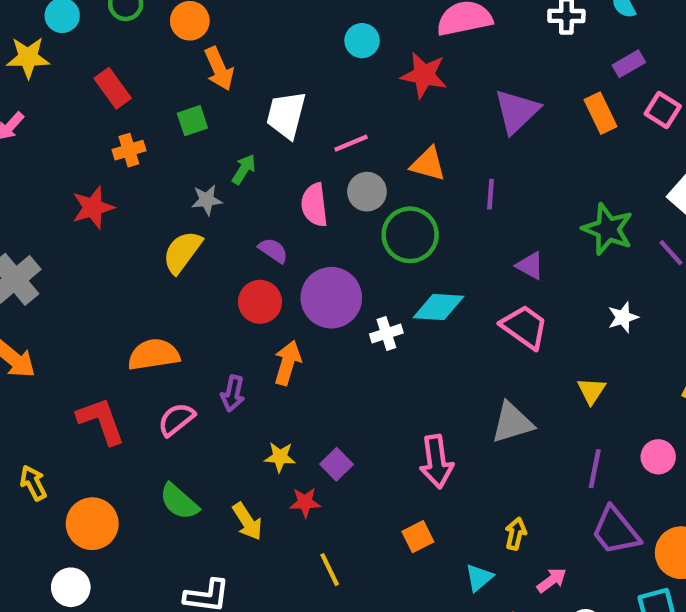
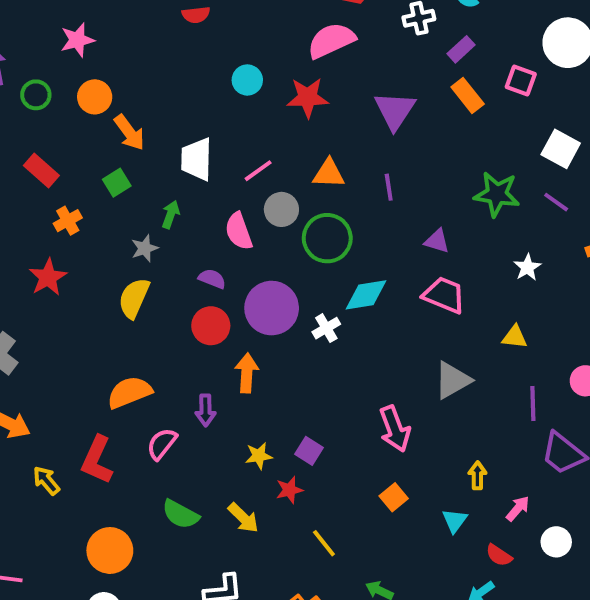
purple rectangle: (629, 64) -> (461, 49), moved
yellow triangle: (591, 391) -> (515, 337), turned -44
red L-shape: (101, 421) -> (97, 460), turned -123
yellow arrow: (33, 483) -> (46, 481), moved

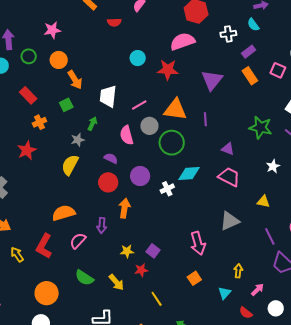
orange triangle: (329, 174) -> (175, 110), size x1.4
purple circle: (272, 308) -> (140, 176), size x0.7
purple line: (533, 404) -> (270, 236), turned -30

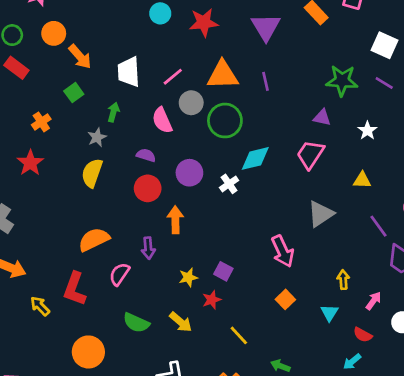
red rectangle: (28, 95) -> (16, 68), moved
purple triangle: (228, 149) -> (322, 118), moved
pink trapezoid: (229, 177) -> (310, 154), turned -75

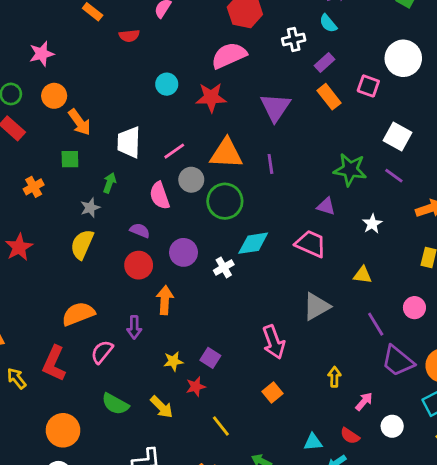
green square: (74, 93) -> (70, 159), turned 30
pink trapezoid: (310, 154) -> (311, 244), turned 76
red star: (30, 163) -> (19, 247), moved
cyan triangle: (330, 313) -> (313, 442), moved, turned 48

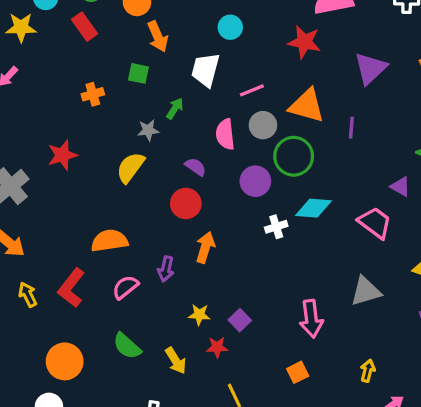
cyan circle: (167, 84) -> (230, 27), moved
purple circle: (184, 252) -> (255, 181), moved

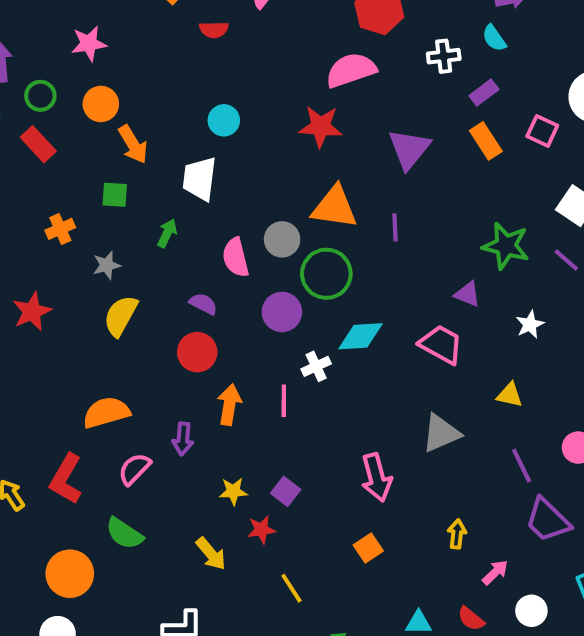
pink line: (252, 90) -> (284, 401), moved, turned -60
gray star: (148, 130) -> (107, 265), moved
green semicircle: (127, 346) -> (124, 533), moved

